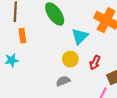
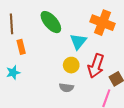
red arrow: (95, 63) -> (96, 66), size x1.6
gray semicircle: (63, 81) -> (66, 88), turned -144

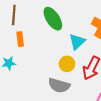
gray semicircle: (66, 88) -> (59, 85), size x1.5

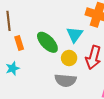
green ellipse: (53, 19) -> (47, 42), moved

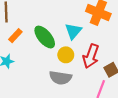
orange rectangle: (19, 43) -> (15, 36), turned 56

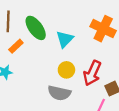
cyan triangle: (73, 31) -> (65, 39), moved
green ellipse: (45, 37) -> (36, 28), moved

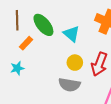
cyan triangle: (65, 39) -> (72, 34), turned -30

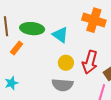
green ellipse: (43, 25) -> (32, 29), turned -40
cyan star: (17, 68) -> (11, 83), moved

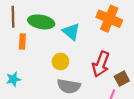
orange rectangle: (17, 48) -> (22, 42), turned -40
yellow circle: (66, 63) -> (60, 62), moved

